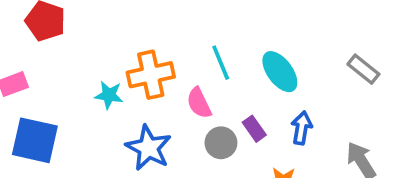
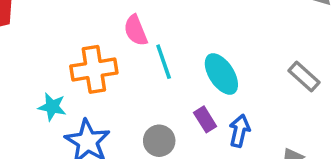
cyan star: (109, 95) -> (52, 107), moved
pink semicircle: (199, 103) -> (136, 30), moved
purple rectangle: (254, 129) -> (205, 119), moved

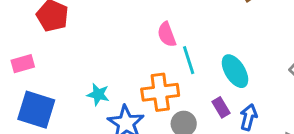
orange cross: (94, 69) -> (160, 92), moved

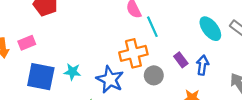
cyan ellipse: (235, 71) -> (210, 29), moved
cyan star: (98, 94) -> (72, 72), moved

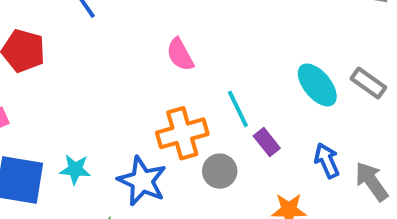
cyan line: (152, 27) -> (238, 109), moved
blue arrow: (202, 65) -> (327, 161), moved, turned -30

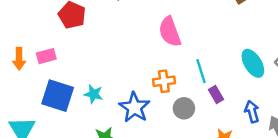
pink semicircle: (180, 55) -> (170, 32), size x1.4
orange cross: (182, 133) -> (164, 81), size x0.7

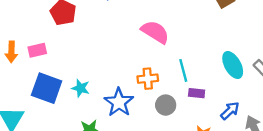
pink semicircle: (170, 32) -> (155, 32), turned 140
purple rectangle: (216, 94) -> (197, 93), turned -56
blue arrow: (252, 112) -> (230, 111), turned 60

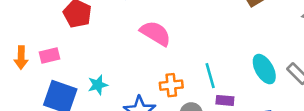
pink semicircle: (155, 32) -> (156, 33), moved
cyan star: (81, 88) -> (98, 85), moved, turned -30

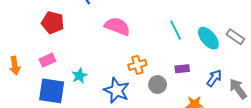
pink rectangle: (49, 56) -> (47, 60), moved
cyan line: (210, 76) -> (176, 30), moved

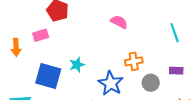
pink semicircle: (117, 26) -> (119, 22), size x0.7
pink rectangle: (47, 60) -> (41, 35), moved

